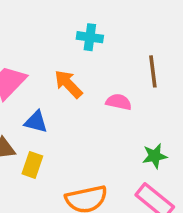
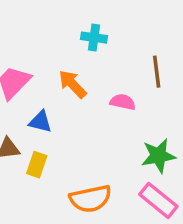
green star: (155, 156) -> (158, 156), size x1.4

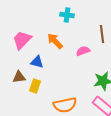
pink semicircle: (123, 102) -> (83, 51), turned -32

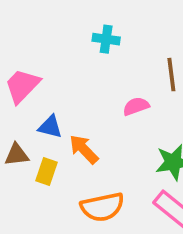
orange arrow: (55, 41) -> (84, 149), moved

